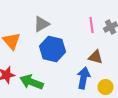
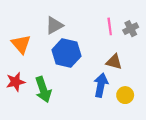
green arrow: (32, 82) -> (43, 90), turned -130

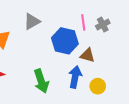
blue hexagon: (66, 53) -> (65, 41), moved
green arrow: (43, 90) -> (41, 81), moved

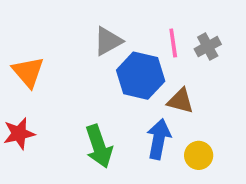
gray triangle: (32, 21) -> (108, 41), moved

